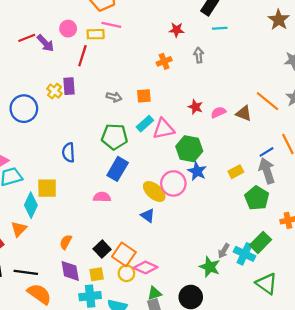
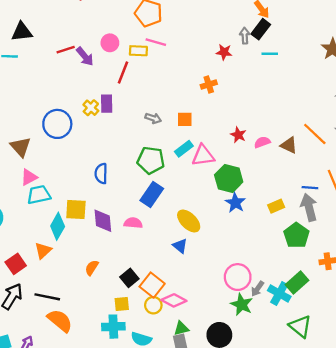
gray arrow: (199, 55) -> (245, 36), moved
blue line: (267, 152) -> (310, 188), turned 32
pink circle: (173, 183) -> (238, 277), moved
purple diamond: (70, 271) -> (103, 221), moved

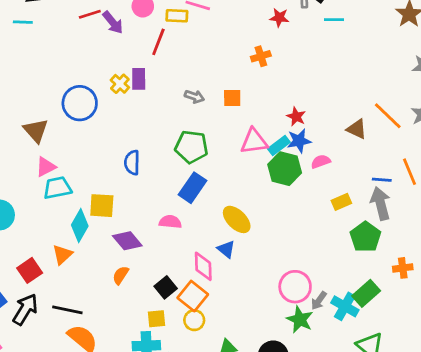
pink semicircle: (262, 142) -> (321, 162), moved
cyan rectangle: (184, 149) -> (279, 146), moved
blue star: (235, 203) -> (299, 141), moved, turned 30
purple diamond: (103, 221) -> (127, 241), moved, turned -35
pink diamond: (174, 300) -> (203, 266), moved, turned 60

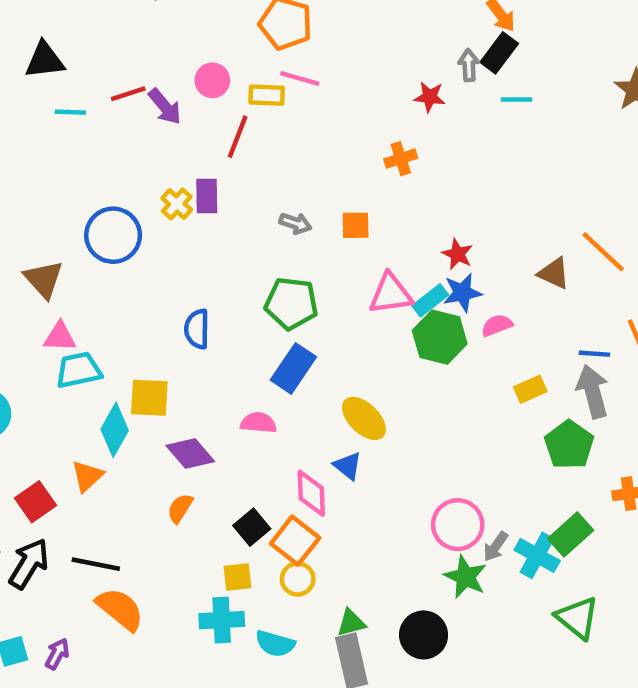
cyan line: (23, 22) -> (70, 112), moved
pink triangle: (46, 167) -> (60, 337), turned 30

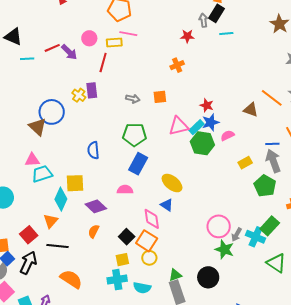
black triangle: (45, 60) -> (13, 37), turned 36
brown triangle: (44, 279) -> (38, 127), moved
black line: (96, 564) -> (57, 246), moved

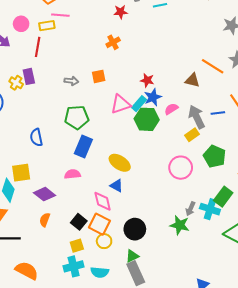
gray arrow: (273, 161) -> (197, 117), moved
pink circle: (219, 226) -> (181, 168), moved
black circle: (208, 277) -> (135, 229), moved

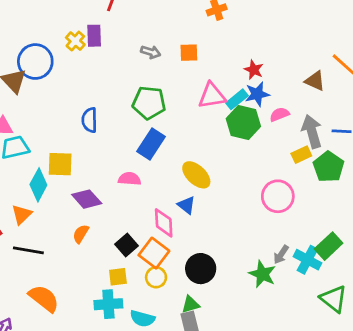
green pentagon: (215, 156) -> (328, 167), moved

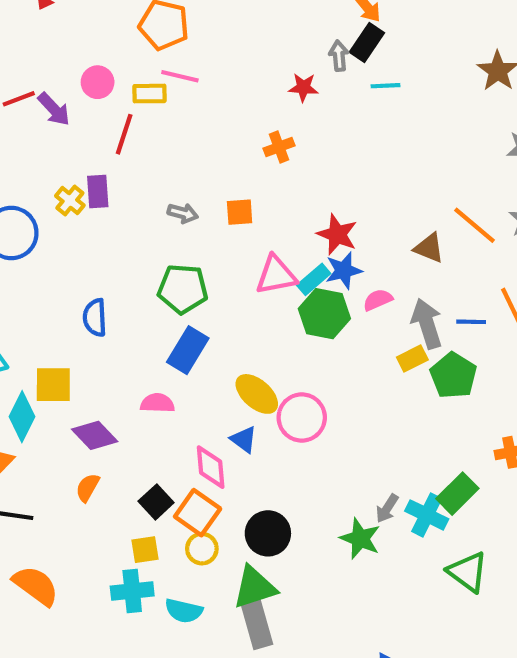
red star: (254, 70) -> (337, 234), size x1.4
pink circle: (278, 196) -> (302, 418), moved
green triangle: (190, 304) -> (254, 587), size x1.6

